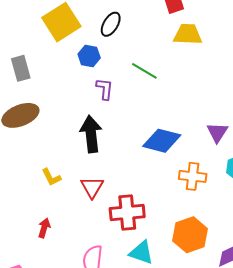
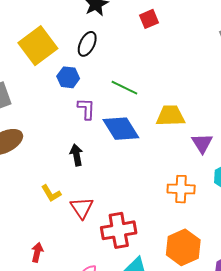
yellow trapezoid: (188, 34) -> (170, 116), moved
black arrow: (91, 134) -> (76, 155), size x0.6
blue diamond: (162, 141) -> (121, 129), moved, turned 48
yellow L-shape: (51, 177) -> (51, 193), moved

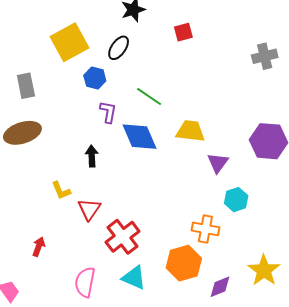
orange cross: (181, 189) -> (205, 229), moved
red cross: (119, 230) -> (123, 237), turned -36

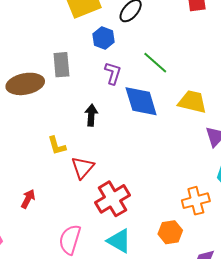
gray rectangle: (26, 86) -> (61, 65), moved
orange cross: (205, 229) -> (196, 201), turned -32
orange hexagon: (184, 263) -> (170, 232), size x0.7

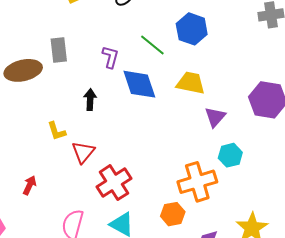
blue hexagon: (104, 38) -> (192, 29), moved, size x1.4
orange cross: (196, 201) -> (197, 182), size x1.4

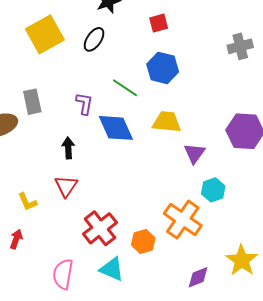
yellow L-shape: (57, 131) -> (27, 202), moved
red triangle: (83, 152) -> (66, 186), moved
orange cross: (197, 182) -> (183, 220), turned -33
orange hexagon: (173, 214) -> (143, 241), moved

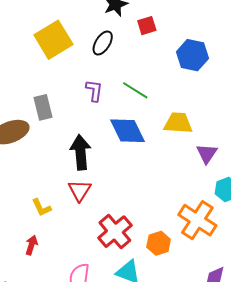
red square: (159, 23) -> (147, 26), moved
blue hexagon: (163, 68) -> (192, 55), moved
purple L-shape: (84, 104) -> (94, 91), moved
black arrow: (68, 148) -> (81, 152), size x1.6

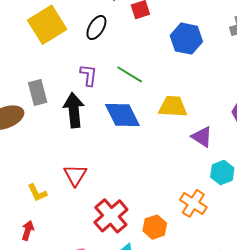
black arrow: (81, 152) -> (74, 110), moved
purple triangle: (207, 154) -> (202, 137), turned -30
orange cross: (197, 220) -> (193, 203), size x0.7

